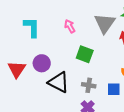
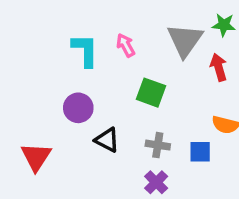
cyan L-shape: (32, 27) -> (85, 50), moved
red triangle: (17, 69) -> (36, 157), moved
black triangle: (59, 82) -> (107, 140), size x0.7

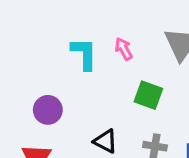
purple circle: (78, 108) -> (48, 110), moved

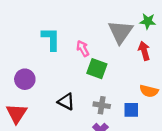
pink arrow: (124, 49) -> (83, 48), moved

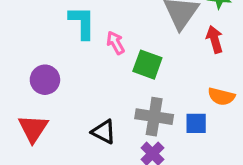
pink arrow: (83, 48) -> (116, 43), moved
black triangle: (66, 102) -> (104, 132), moved
gray cross: (102, 105) -> (154, 117), size x1.5

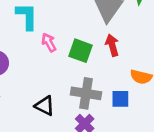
red arrow: (215, 39) -> (112, 45), moved
pink arrow: (116, 43) -> (49, 42), moved

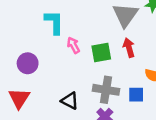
green square: (81, 51) -> (101, 52), turned -30

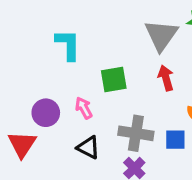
pink arrow: (73, 45) -> (84, 108), moved
green square: (101, 52) -> (114, 80), moved
purple circle: (28, 63) -> (46, 113), moved

